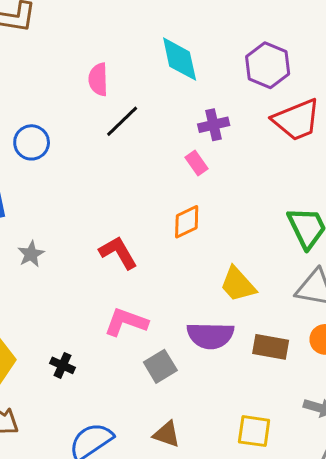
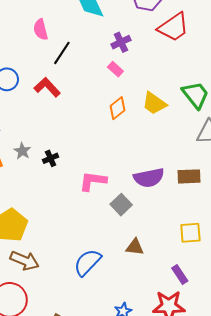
red L-shape: (118, 253) -> (47, 87), moved
yellow trapezoid: (238, 284) -> (154, 103), moved
black cross: (63, 365) -> (51, 158), moved, turned -35

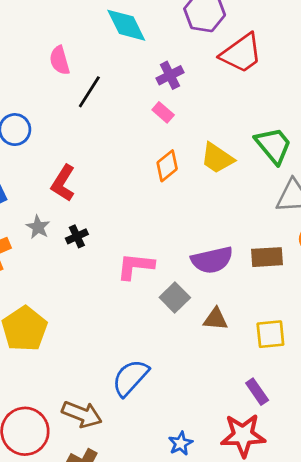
red L-shape: (47, 87) -> (63, 183), moved, turned -104
brown triangle: (135, 247) -> (216, 319), moved
brown arrow: (25, 261) -> (82, 414), moved

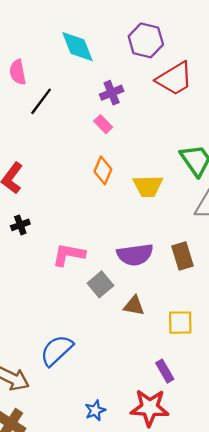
yellow trapezoid: (217, 158) -> (148, 186), moved, turned -40
orange diamond: (167, 166) -> (103, 170), turned -32
brown rectangle: (267, 257) -> (183, 256), turned 72

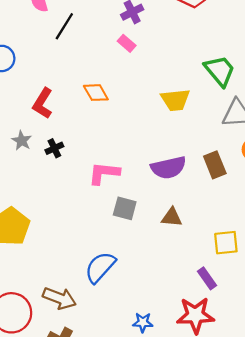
orange diamond: (103, 170) -> (96, 93), moved, turned -48
gray square: (100, 284) -> (125, 208), moved, turned -30
yellow square: (180, 323) -> (226, 243), moved
blue star: (95, 410) -> (143, 322), turned 30

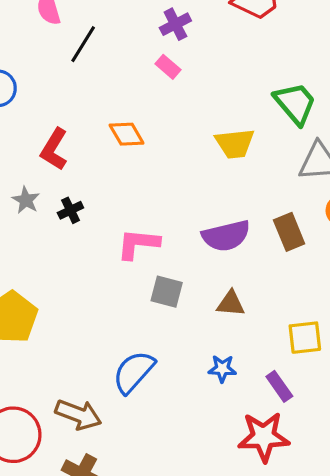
blue star: (143, 322) -> (222, 369), moved

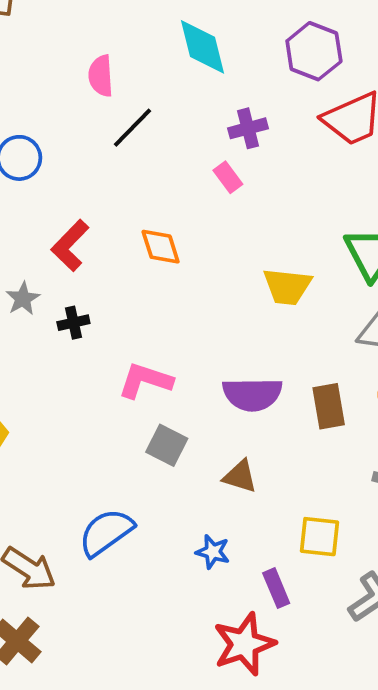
red star: (264, 437) -> (244, 644), turned -30

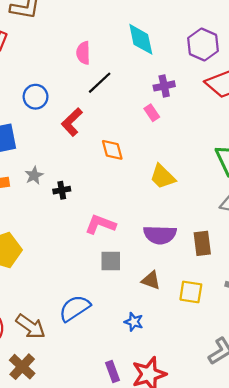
red L-shape: (70, 245) -> (72, 122), moved
yellow trapezoid: (287, 286) -> (163, 177), moved, turned 36
gray square: (167, 445) -> (111, 261), turned -30
yellow square: (319, 537) -> (191, 292), moved
purple rectangle: (276, 588) -> (112, 372), moved

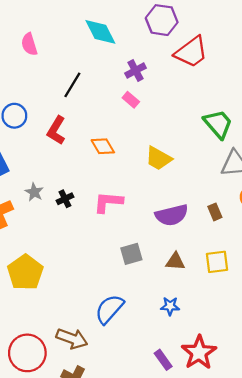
pink semicircle: (83, 53) -> (29, 44), moved
pink L-shape: (100, 224) -> (108, 202), moved
brown rectangle: (202, 243) -> (215, 212), size x0.7

